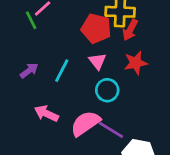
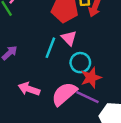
red star: (136, 63) -> (91, 78), moved
cyan line: (62, 71) -> (50, 48), moved

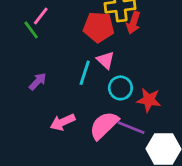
red star: (91, 78) -> (149, 100), moved, turned 30
pink arrow: (29, 89) -> (63, 122), turned -40

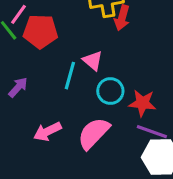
red pentagon: (99, 27) -> (40, 31), moved
purple line: (131, 128) -> (152, 132), moved

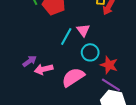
purple arrow: (18, 87) -> (30, 61), moved

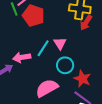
pink arrow: (44, 69) -> (22, 57), moved

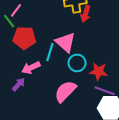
red pentagon: (33, 16) -> (24, 38), moved
pink triangle: (60, 43) -> (65, 42), size x1.5

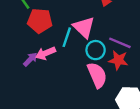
purple arrow: (19, 84) -> (30, 59), moved
pink semicircle: (65, 91) -> (97, 75), moved, turned 110
purple line: (105, 91) -> (120, 43), moved

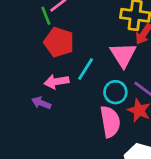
pink triangle: (84, 27) -> (123, 55), moved
purple arrow: (30, 59) -> (41, 103), moved, turned -126

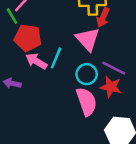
pink arrow: (56, 82) -> (36, 61), moved, turned 50
purple arrow: (41, 103) -> (12, 83), moved

